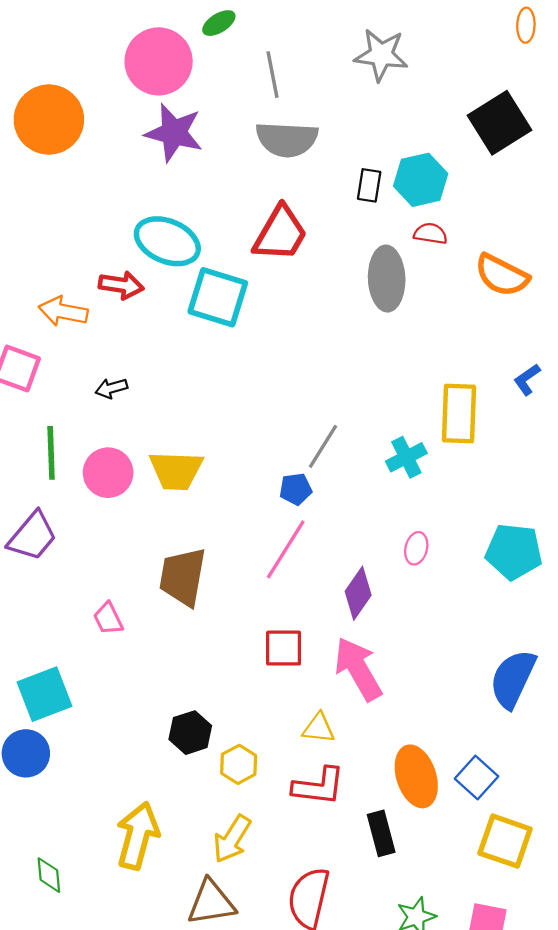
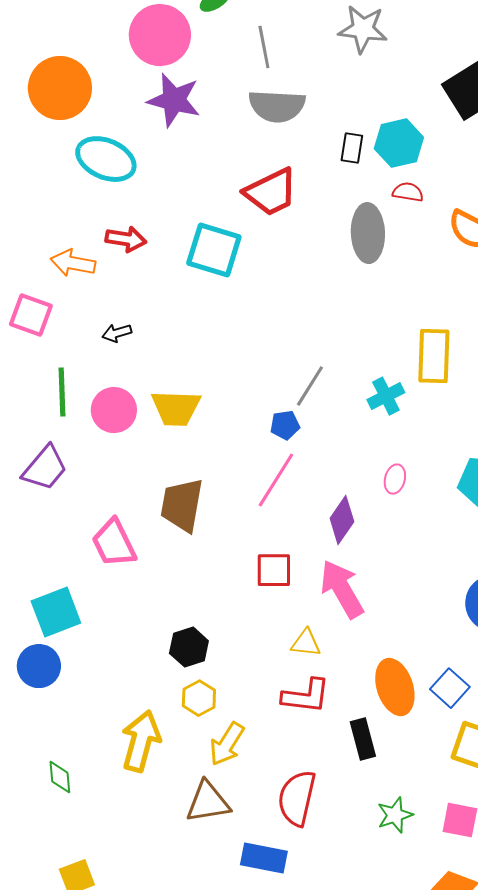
red trapezoid: (280, 234) -> (271, 192), turned 34
cyan ellipse: (167, 241) -> (106, 159), moved
pink trapezoid: (108, 618) -> (114, 543), size x1.6
yellow hexagon: (239, 764) -> (199, 698), moved

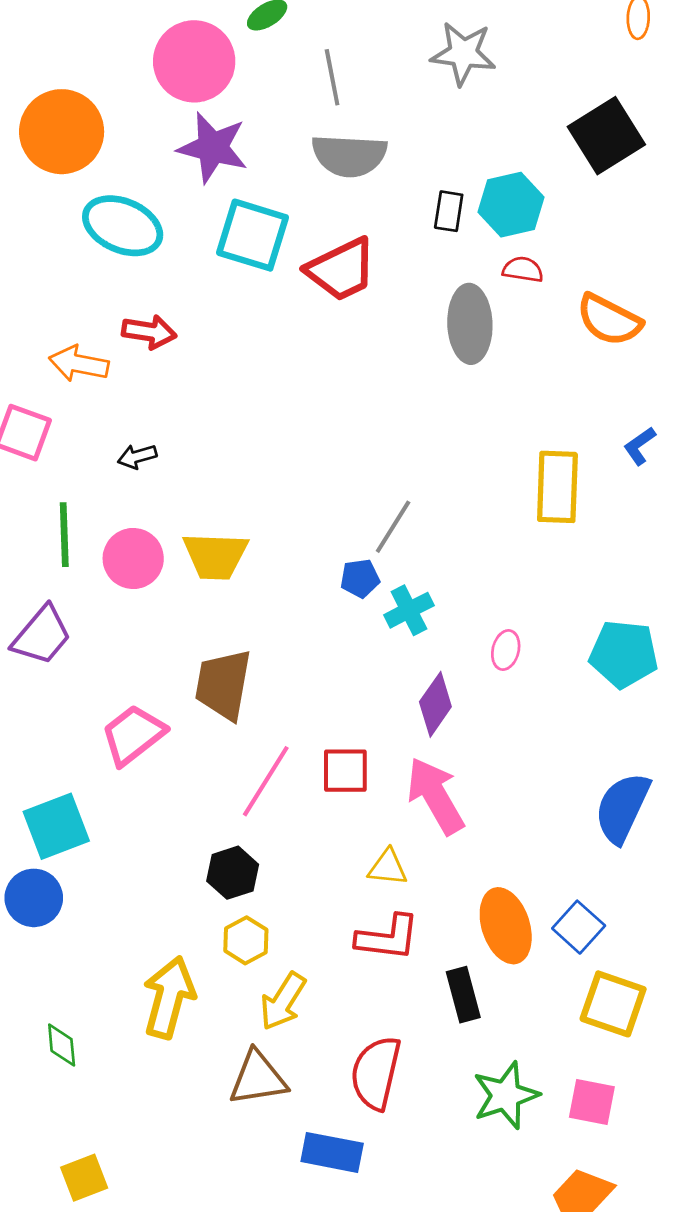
cyan square: (214, 250) -> (252, 235), moved
cyan cross: (386, 396) -> (409, 610), moved
pink line: (276, 480) -> (266, 781), moved
pink trapezoid: (114, 543) -> (133, 735), turned 78
green star: (395, 815) -> (506, 1095), size x1.4

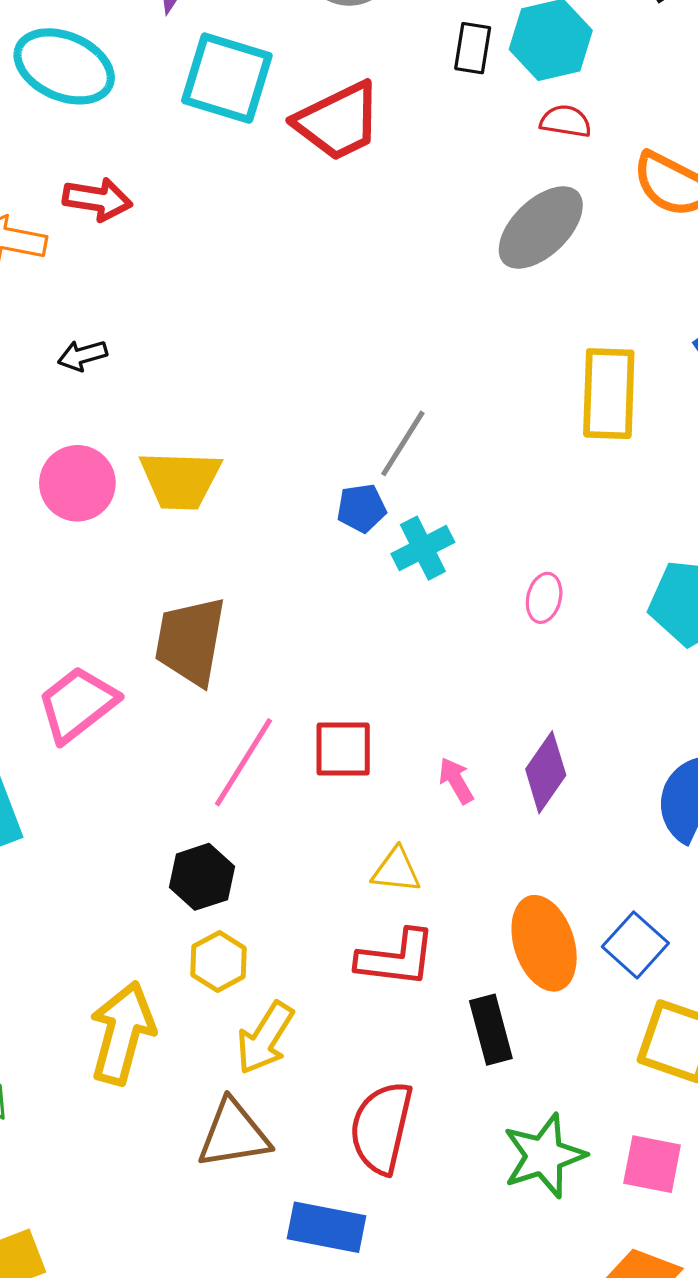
gray ellipse: (470, 324) -> (541, 228), moved, turned 48
purple diamond: (435, 704) -> (546, 772), moved
pink arrow: (435, 796) -> (456, 781), size x0.5

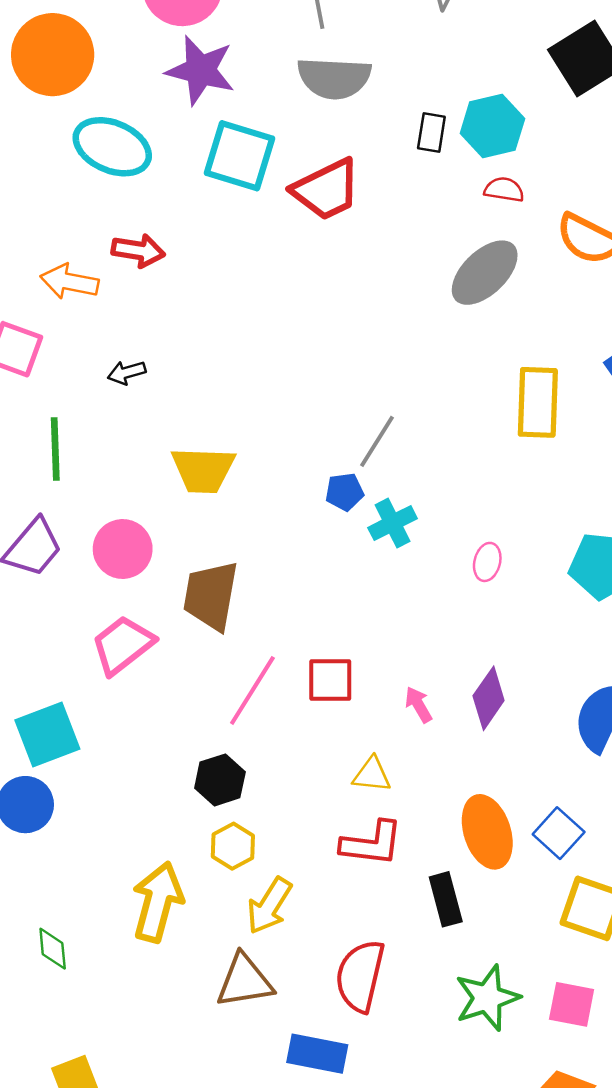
pink circle: (77, 483) -> (123, 549), moved

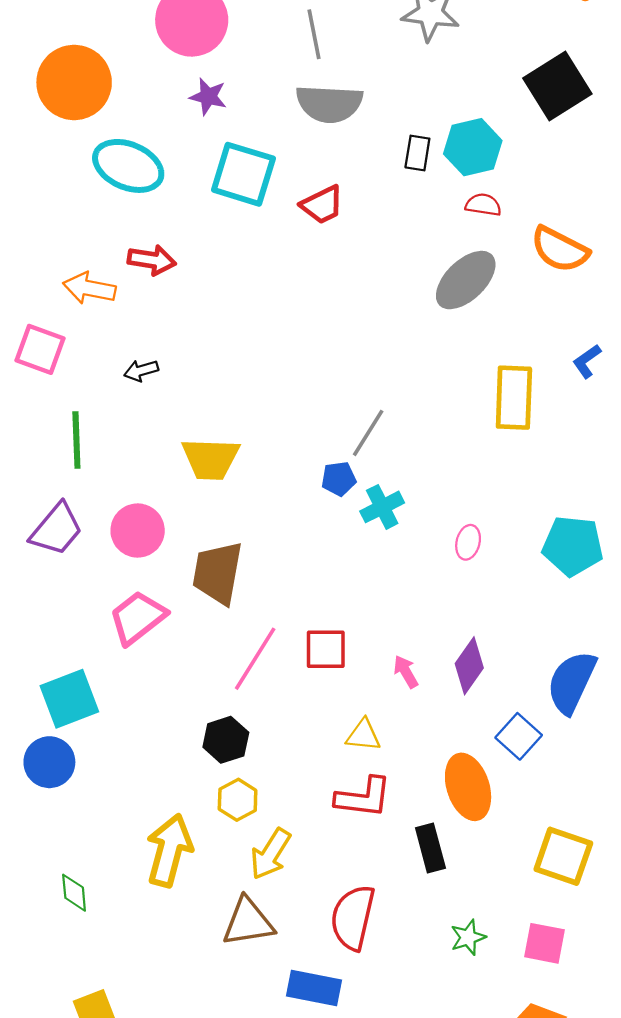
purple star: (200, 70) -> (208, 97), size x0.6
red trapezoid: (326, 190) -> (322, 205), size x0.7
blue square: (559, 833) -> (519, 736), moved
green star: (487, 998) -> (468, 937), size x0.6

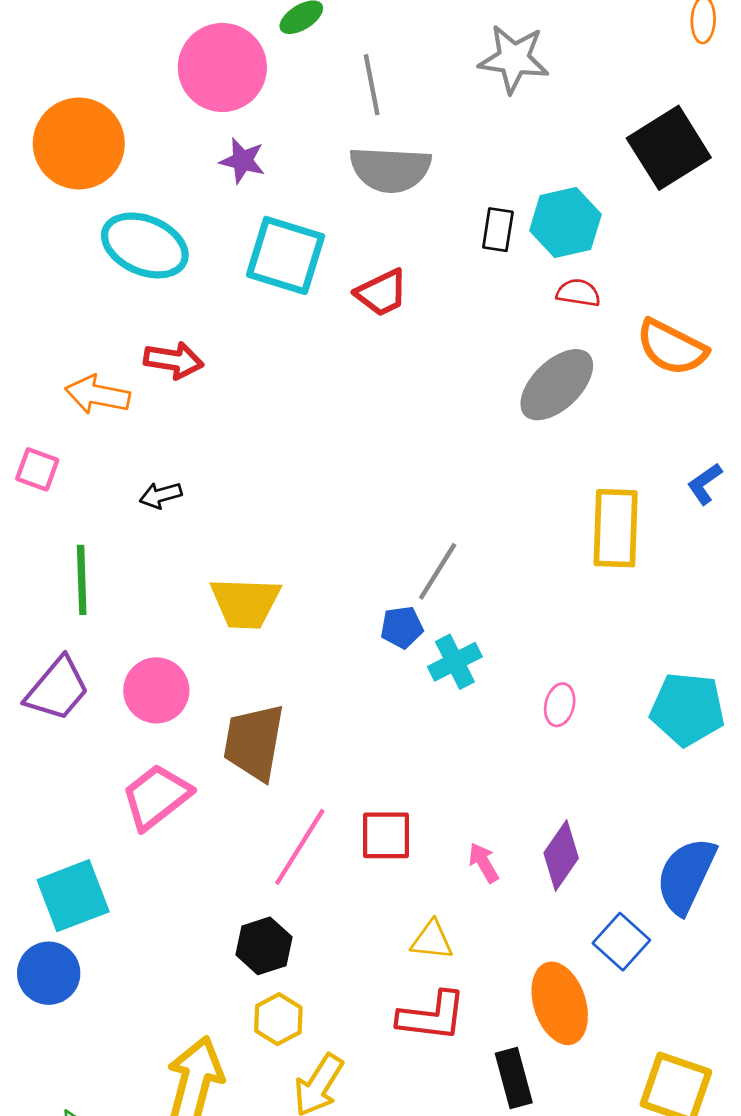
pink square: (40, 349) -> (37, 469), size x0.7

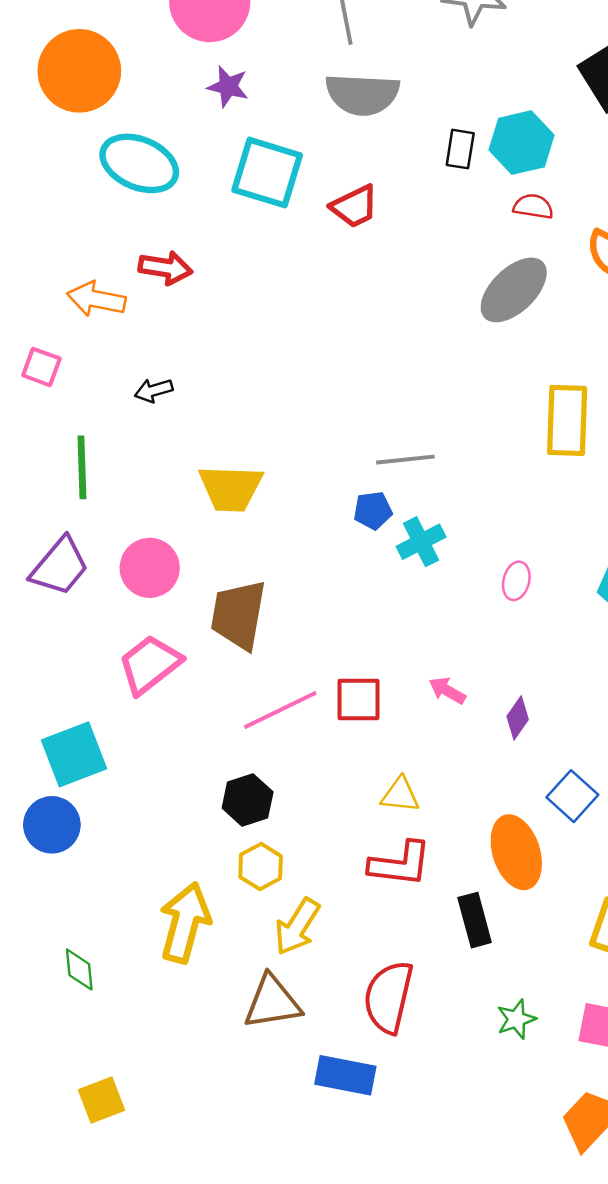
gray line: (438, 571) -> (405, 460), turned 52
pink line: (300, 847) -> (280, 710), turned 32
purple diamond: (561, 855) -> (518, 718), size x0.7
pink arrow: (484, 863) -> (447, 690), moved, turned -30

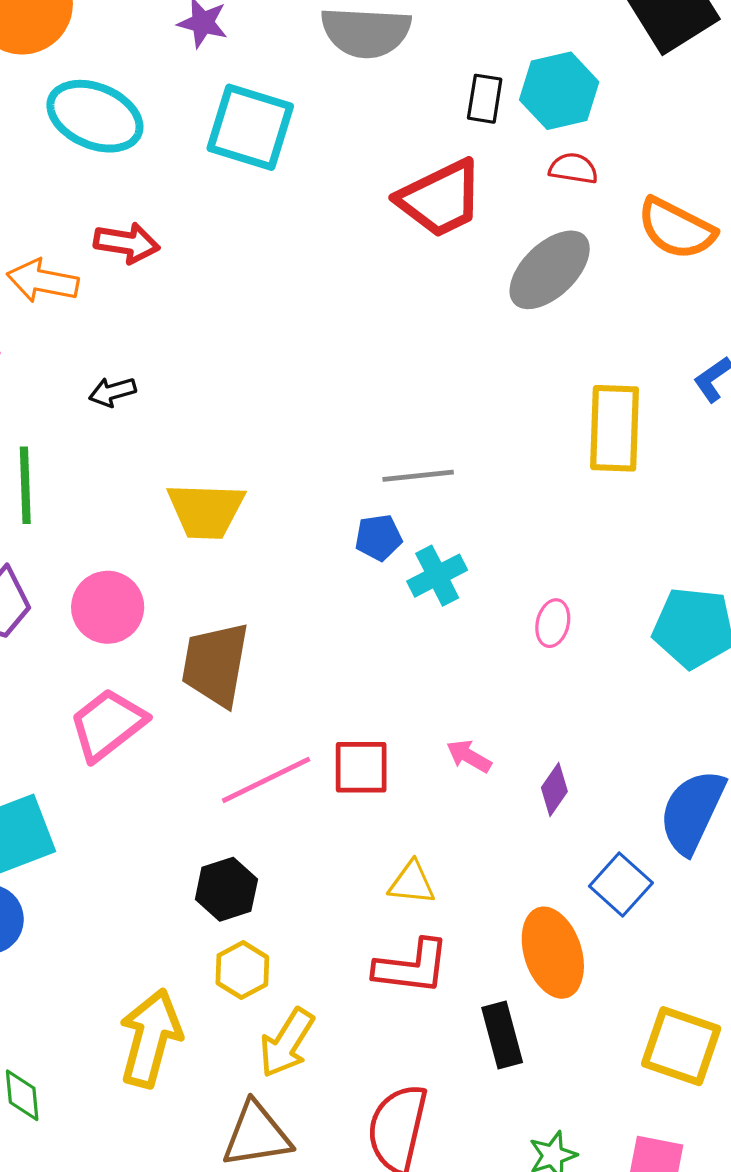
red trapezoid: (355, 206) -> (440, 199), moved, size x1.5

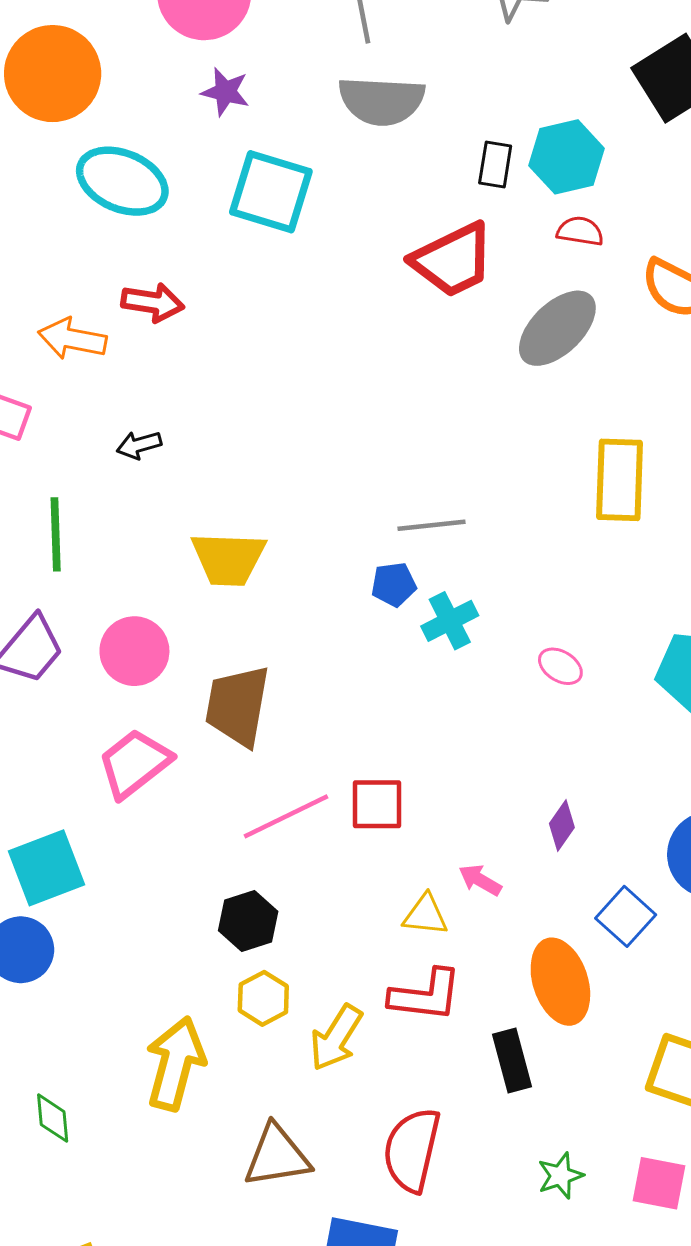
pink ellipse: (553, 623) -> (560, 666), turned -72
pink arrow: (469, 756) -> (480, 880), moved
yellow arrow: (287, 1043) -> (336, 1038), moved

